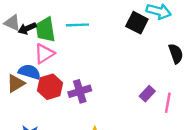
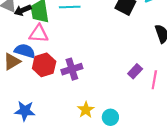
pink triangle: (44, 54) -> (39, 34), turned 36

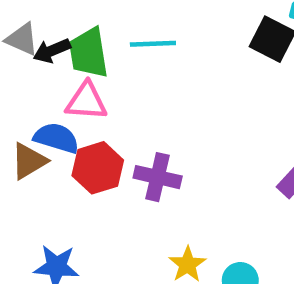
purple cross: (72, 69) -> (158, 177), turned 30

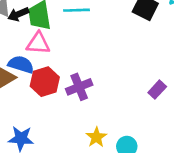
purple cross: (158, 177) -> (79, 87), turned -35

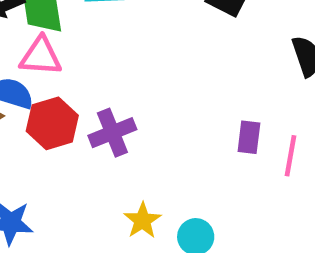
purple rectangle: (157, 90) -> (249, 137), turned -36

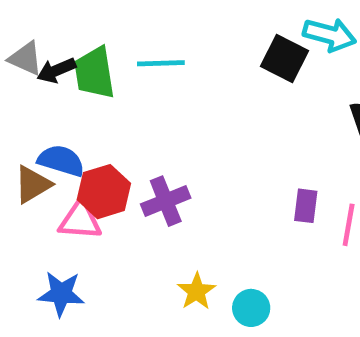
pink triangle: (41, 56) -> (80, 220), moved

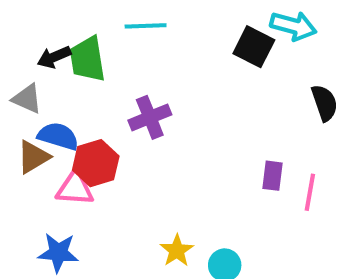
gray triangle: (25, 59) -> (27, 99), moved
cyan line: (161, 63) -> (146, 26), moved
purple cross: (166, 201) -> (150, 117), moved

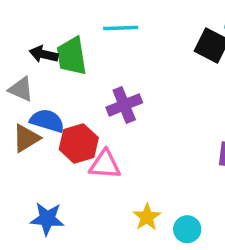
black arrow: (54, 57) -> (44, 54), turned 36
pink triangle: (75, 188) -> (105, 164), moved

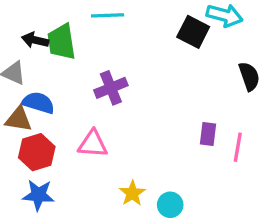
brown triangle: (26, 138) -> (19, 119), turned 40
red hexagon: (79, 143) -> (37, 152), moved

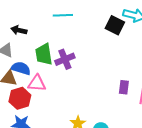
green trapezoid: (61, 42) -> (44, 54), moved
pink triangle: (93, 144) -> (37, 83), moved

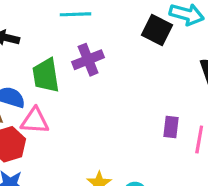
purple cross: (65, 59) -> (88, 60), moved

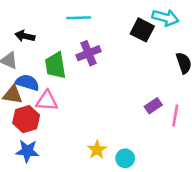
purple rectangle: (171, 127) -> (153, 106), turned 49

